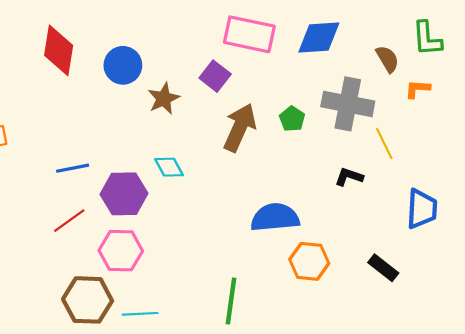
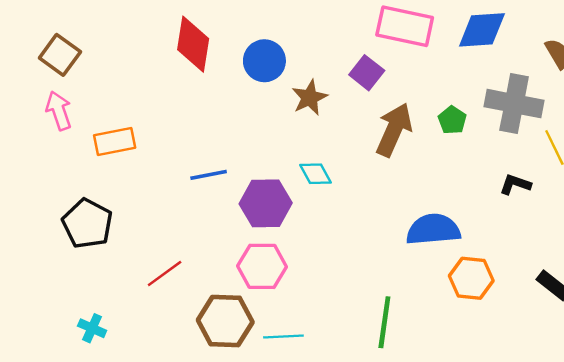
red line: (69, 221) -> (165, 274), moved

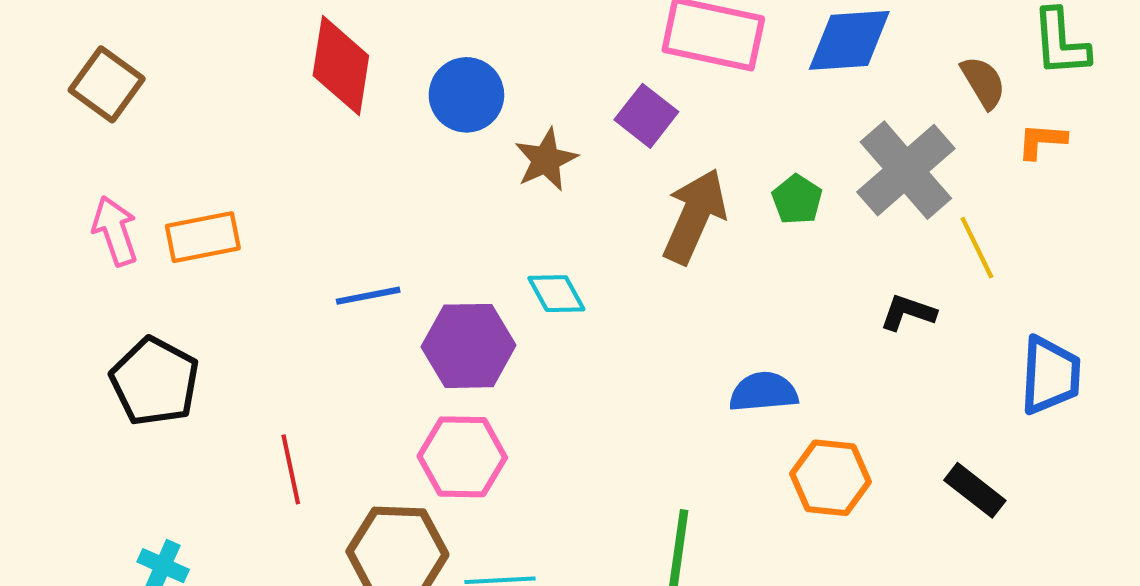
gray cross: (514, 104) -> (906, 170), turned 38
pink arrow: (59, 111) -> (115, 231), moved
blue semicircle: (433, 230) -> (764, 392), size x0.7
red line: (165, 274) -> (291, 469), turned -66

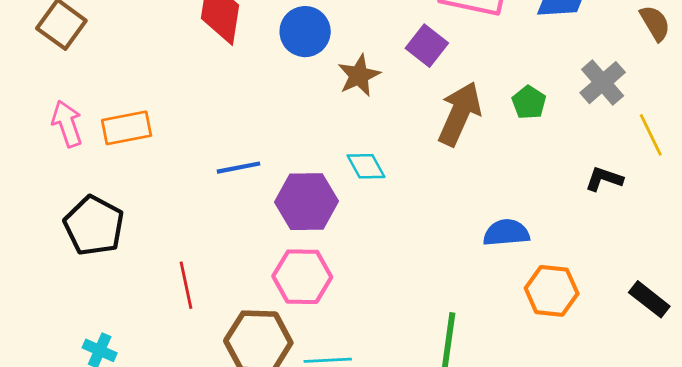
gray cross: (906, 170) -> (603, 83), size x0.7

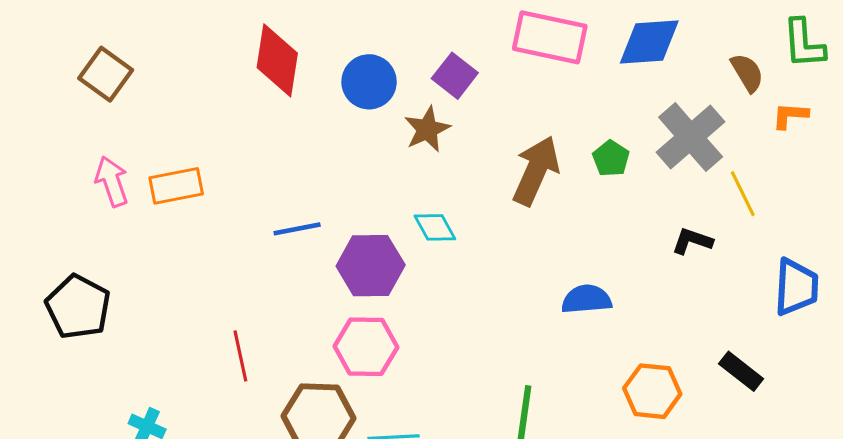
purple square: (427, 46) -> (455, 76), moved
gray cross: (603, 83) -> (691, 137), size x1.4
black pentagon: (94, 226) -> (78, 307), moved
orange hexagon: (552, 291) -> (652, 391), moved

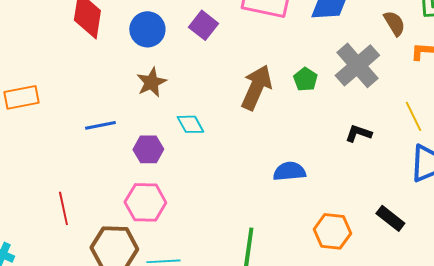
brown star: (427, 129) -> (151, 82), moved
yellow line: (743, 194) -> (413, 116), moved
purple hexagon: (371, 266) -> (148, 149), size x0.7

